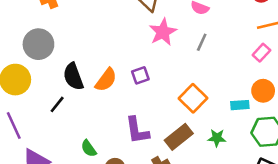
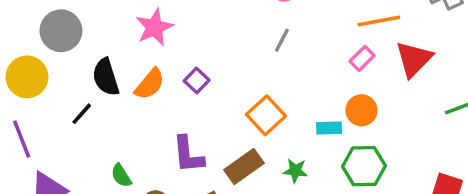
pink star: (163, 32) -> (154, 27), moved
purple square: (140, 75) -> (197, 80), turned -30

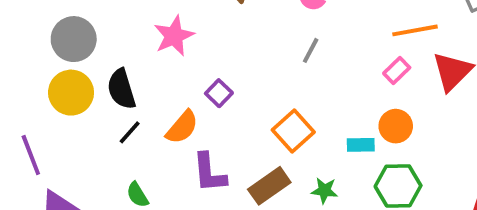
yellow circle: (27, 77) -> (71, 93), moved
orange semicircle: (150, 84) -> (182, 127), moved
black line: (82, 114) -> (130, 132), moved

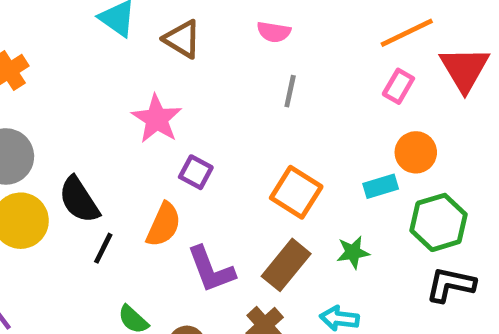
pink star: (174, 36) -> (157, 119), moved

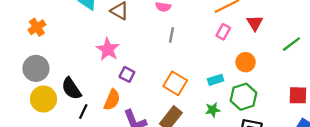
red triangle: (465, 69) -> (255, 23), size x0.7
orange circle: (416, 152) -> (246, 62), moved
green star: (353, 252) -> (213, 110), moved

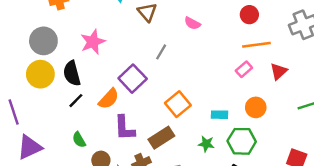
gray line: (171, 35) -> (161, 52), moved
pink star: (108, 49) -> (93, 42), moved
purple square: (127, 74) -> (133, 79), size x1.6

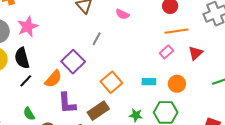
pink star: (93, 42) -> (28, 27), moved
cyan rectangle: (220, 115) -> (149, 82), moved

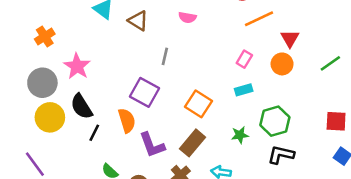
pink rectangle: (166, 52) -> (244, 59), moved
orange semicircle: (53, 79) -> (127, 120), turned -42
orange circle: (177, 84) -> (282, 64), moved

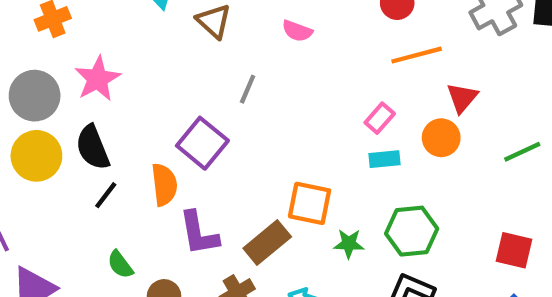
cyan rectangle: (244, 90) -> (384, 159), moved
orange square: (198, 104) -> (310, 203), moved, turned -32

